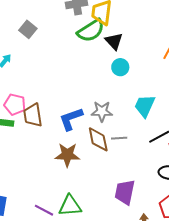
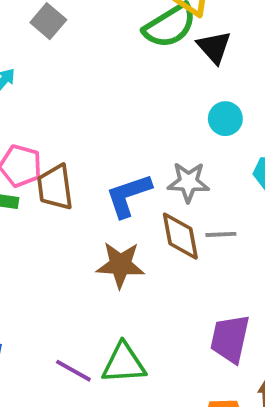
cyan circle: (120, 67) -> (225, 119), moved

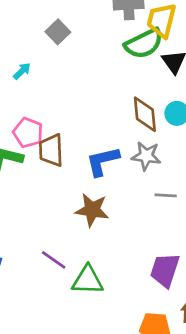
brown diamond: (180, 236) -> (145, 114), moved
purple line: (73, 371) -> (54, 260), moved

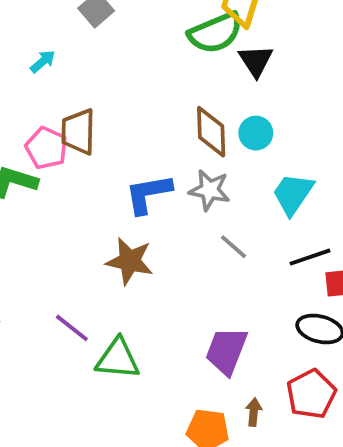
brown trapezoid: (51, 150) -> (78, 132), moved
gray line: (166, 195) -> (234, 247), turned 35

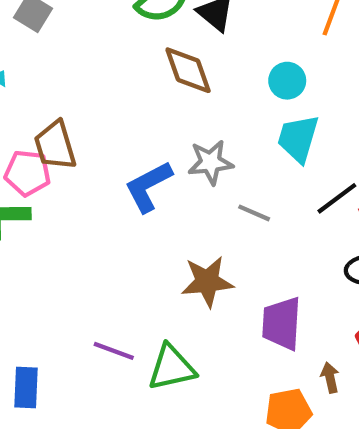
brown diamond: (211, 132) -> (188, 70), moved
cyan circle: (256, 133) -> (287, 81), moved
brown star: (130, 261) -> (207, 282), moved

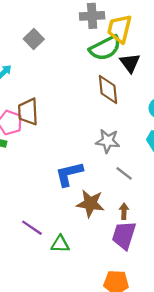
blue L-shape: (148, 187) -> (69, 174), moved
green triangle: (171, 368) -> (60, 244), size x0.7
brown arrow: (330, 378) -> (124, 211), moved

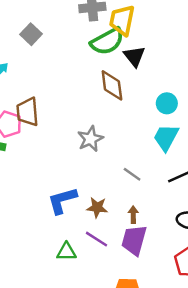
gray star: (108, 141) -> (90, 139), moved, turned -30
blue L-shape: (69, 174) -> (62, 200), moved
brown star: (90, 203) -> (97, 207), size x0.7
purple line: (32, 228) -> (96, 239), moved

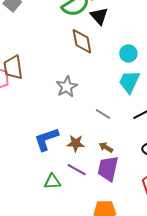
brown arrow: (133, 215) -> (106, 147), turned -56

